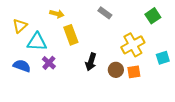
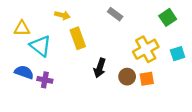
yellow triangle: (20, 26) -> (22, 28), turned 42
cyan triangle: (37, 42) -> (40, 46), turned 35
cyan square: (163, 58) -> (178, 54), moved
purple cross: (49, 63) -> (45, 80), moved, turned -32

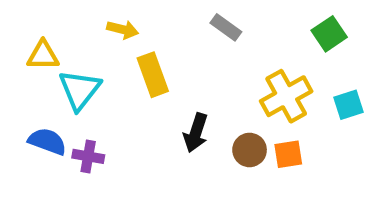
cyan triangle: (40, 46) -> (80, 90), turned 30

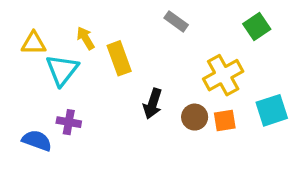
yellow arrow: (123, 29) -> (86, 38), moved, turned -135
cyan square: (349, 105) -> (272, 110), moved, size x1.4
blue semicircle: (47, 141) -> (37, 141), moved

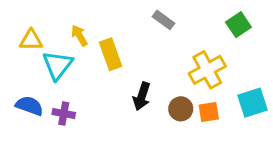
blue semicircle: (37, 141) -> (29, 106), moved

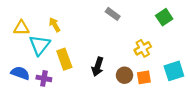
yellow rectangle: (111, 54) -> (64, 59), moved
yellow cross: (207, 70) -> (143, 48), size x0.7

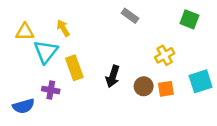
green square: (164, 17) -> (189, 19), turned -35
blue semicircle: (20, 73) -> (24, 106), moved, turned 144

